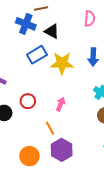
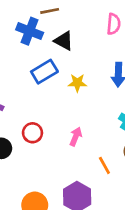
yellow star: (62, 63) -> (77, 83), size x0.6
orange line: (50, 128) -> (104, 165), moved

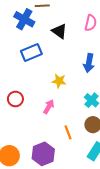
black triangle: (64, 41) -> (59, 31), moved
yellow star: (77, 83) -> (59, 81), moved

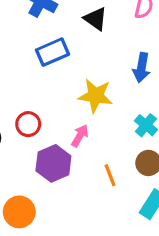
yellow star: (59, 81) -> (95, 96), size x1.5
purple hexagon: (43, 154) -> (53, 163), moved

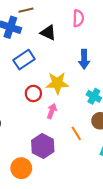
red circle: (28, 124) -> (33, 93), moved
purple hexagon: (53, 163) -> (43, 146), moved

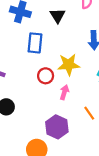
black triangle: (48, 33) -> (58, 16), turned 35
blue rectangle: (24, 60) -> (35, 43), turned -48

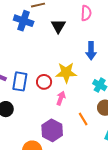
blue rectangle: (35, 43) -> (20, 81), moved

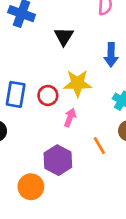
black triangle: (58, 26) -> (64, 36), moved

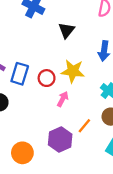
orange line: (99, 146) -> (84, 126), turned 63
purple hexagon: (58, 160) -> (60, 140), moved

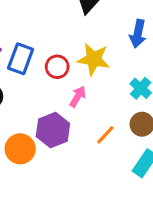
purple hexagon: (60, 140) -> (53, 130), moved
orange circle: (22, 153) -> (20, 149), moved

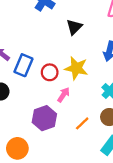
orange circle: (20, 149) -> (17, 148), moved

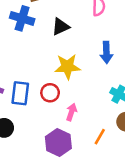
black triangle: (74, 27) -> (61, 27), moved, turned 36
yellow star: (76, 68) -> (67, 67), moved

